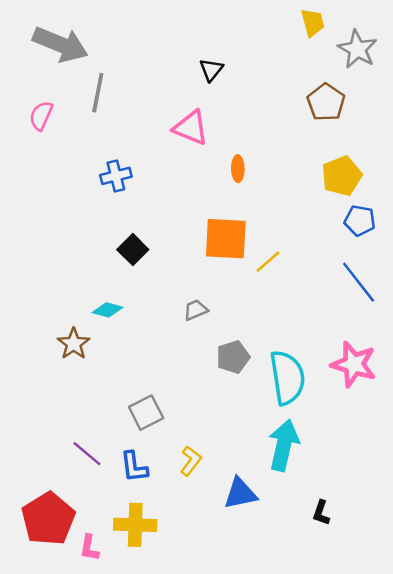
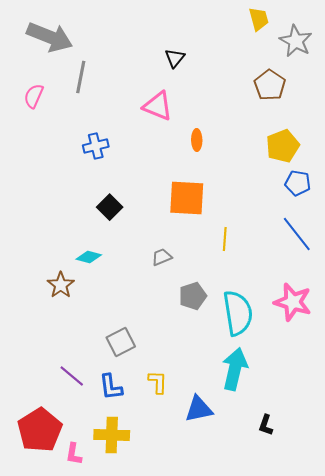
yellow line: (268, 262) -> (225, 239), moved, turned -45
yellow L-shape: (191, 461) -> (158, 382), turned -35

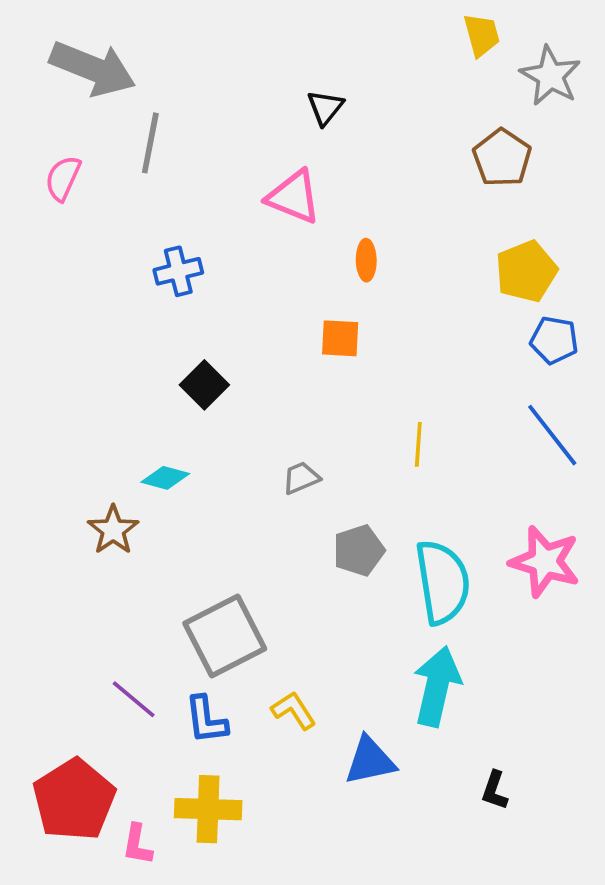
orange square: (187, 198) -> (340, 338), moved, size x0.6
gray square: (121, 342) -> (225, 636), size x1.5
yellow L-shape: (158, 382) -> (294, 710), turned -35

